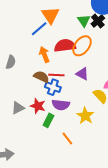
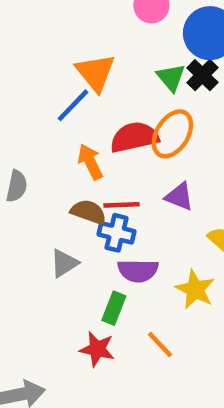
red star: (38, 106) -> (97, 349), moved
gray triangle: (18, 108) -> (64, 263), moved

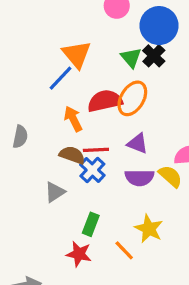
blue cross: (117, 233) -> (92, 170), turned 30
purple semicircle: (138, 271) -> (139, 178), moved
yellow star: (195, 289) -> (149, 229), moved

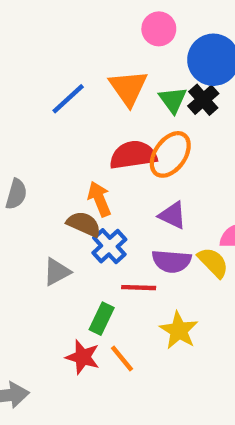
orange triangle: (77, 54) -> (128, 88), moved
blue line: (60, 78) -> (68, 99), moved
orange arrow: (73, 119) -> (99, 199), moved
red line: (96, 150) -> (139, 288), moved
orange line: (124, 250) -> (122, 359), moved

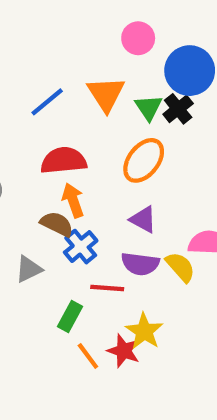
red semicircle: (133, 155) -> (64, 161), moved
red star: (83, 357) -> (124, 351), moved

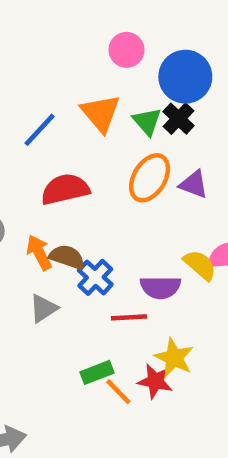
orange arrow: (73, 200) -> (39, 252), moved
purple triangle: (143, 219) -> (194, 184), moved
yellow semicircle: (180, 267) -> (200, 265), moved
green rectangle: (70, 316) -> (97, 372), moved, turned 48

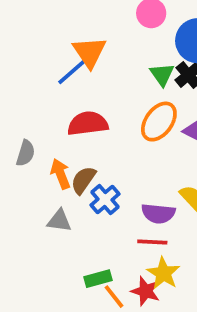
orange triangle: (100, 113) -> (90, 52), moved
brown semicircle: (67, 257) -> (83, 180), turned -80
gray triangle: (44, 308) -> (59, 221), turned 35
red line: (129, 317) -> (152, 242), moved

